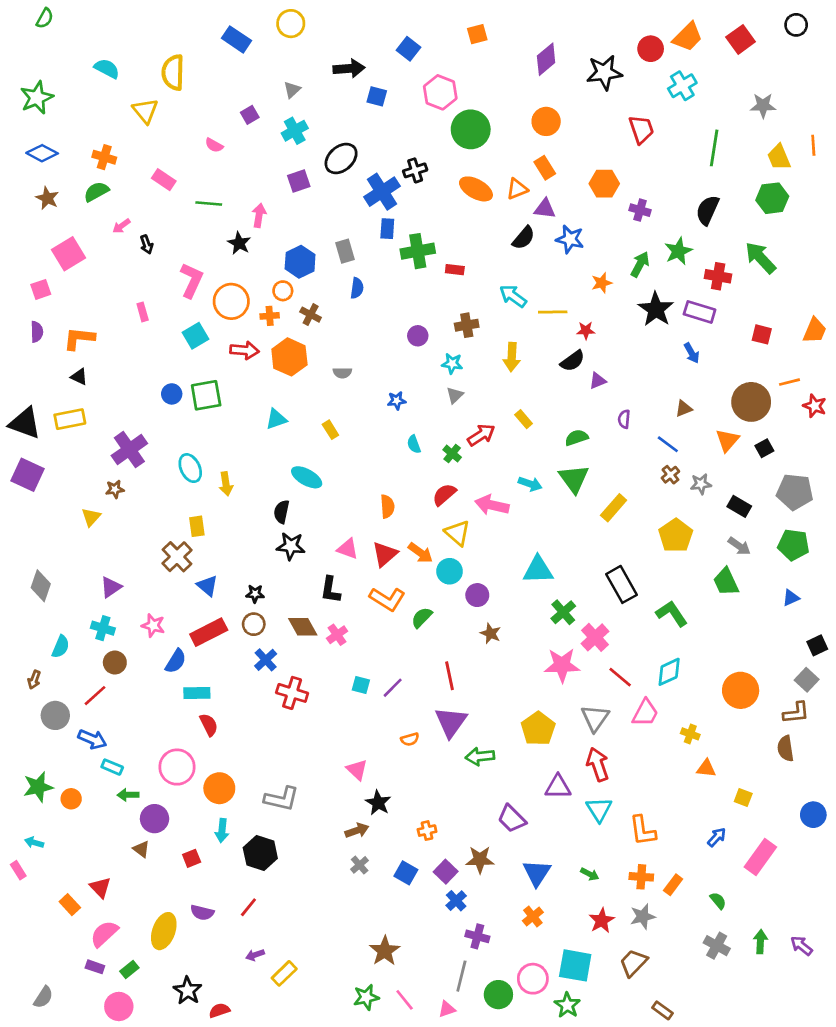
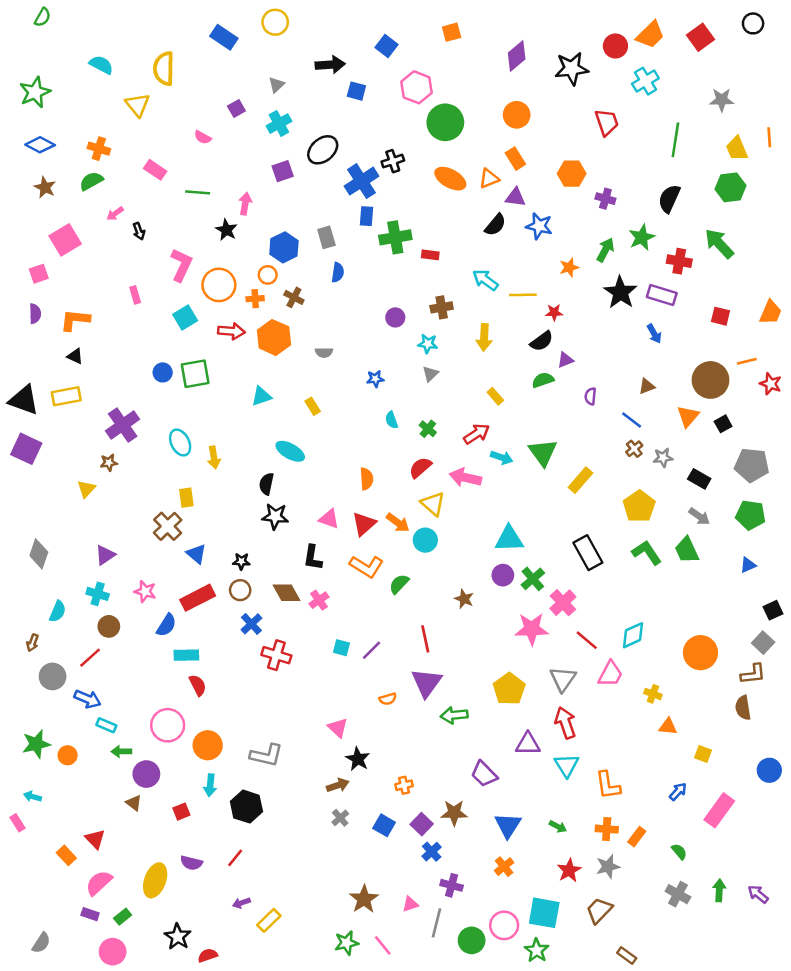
red arrow: (481, 435) -> (477, 434), moved
green semicircle: (577, 438) -> (543, 380), moved
purple circle: (477, 595) -> (503, 575), moved
green L-shape: (672, 614) -> (647, 553), moved
pink triangle: (447, 1009) -> (410, 904), moved

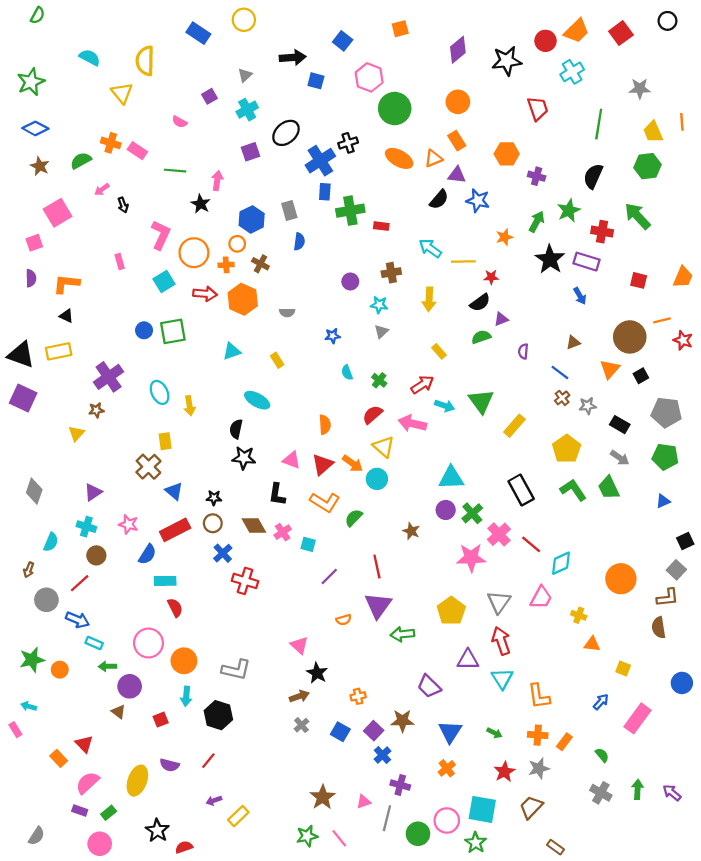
orange cross: (99, 149) -> (111, 143), moved
red line: (587, 640) -> (531, 544), moved
cyan square: (341, 648) -> (308, 544), moved

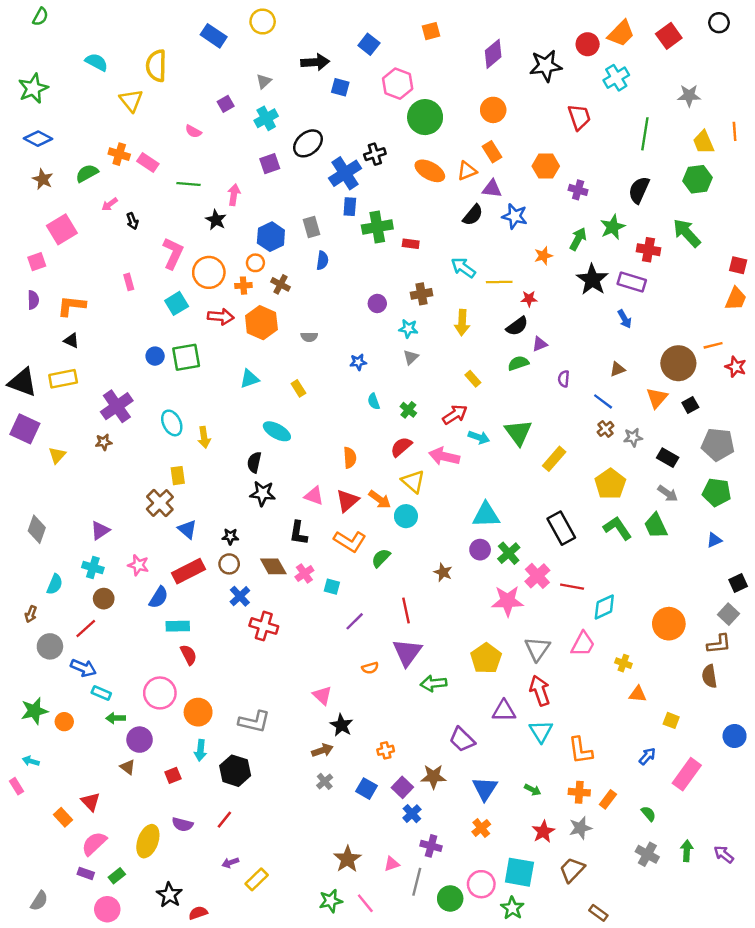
red square: (639, 280) -> (738, 265), moved
yellow triangle: (76, 433) -> (57, 455), moved
red line: (531, 544) -> (572, 587), turned -30

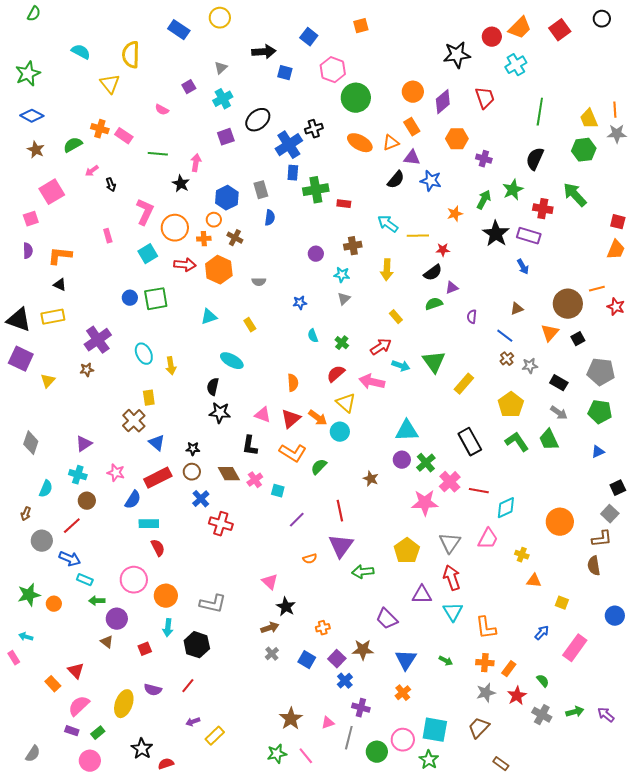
purple diamond: (493, 54) -> (443, 102), moved
gray star: (689, 96) -> (617, 134), moved
red star: (543, 832) -> (517, 696), moved
green arrow: (687, 851) -> (575, 712), turned 72

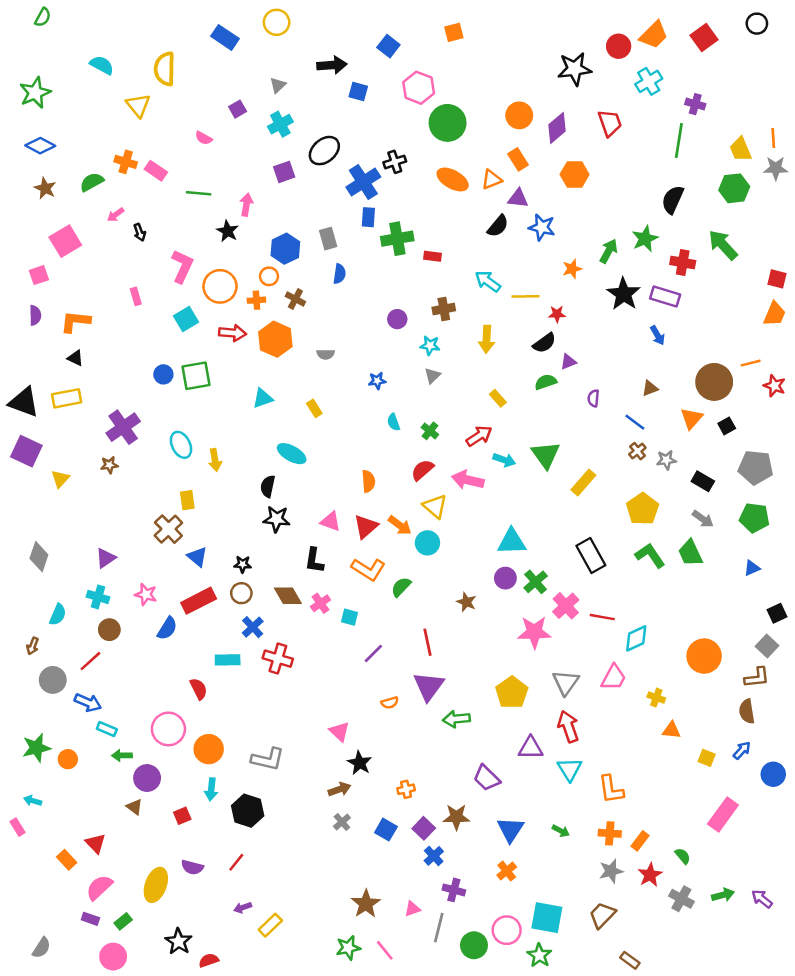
purple cross: (484, 159) -> (695, 104), moved
cyan rectangle: (149, 524) -> (228, 660), moved
blue arrow: (542, 633) -> (742, 750), moved

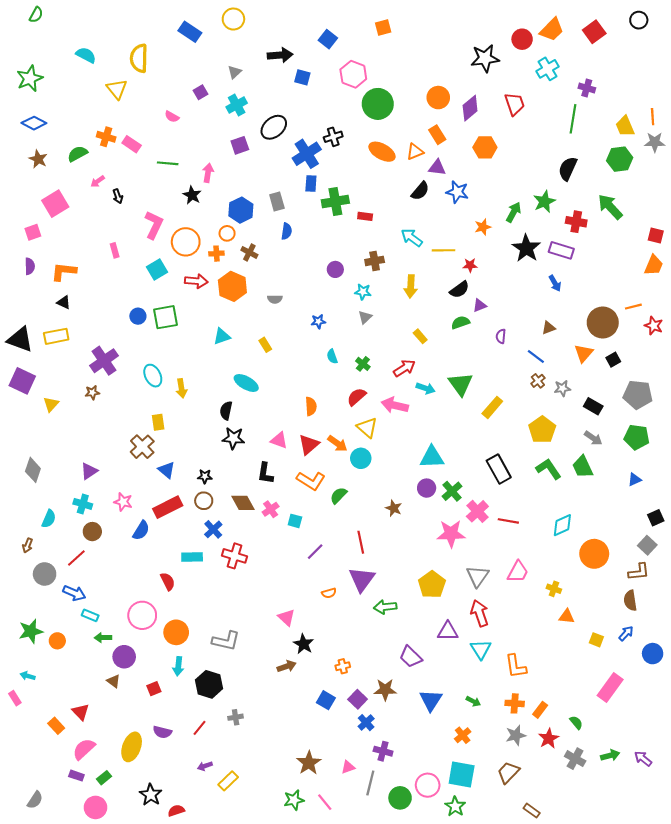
cyan diamond: (636, 638) -> (562, 525), moved
gray cross: (342, 822) -> (236, 717), moved, turned 32
orange cross: (507, 871) -> (463, 735), moved

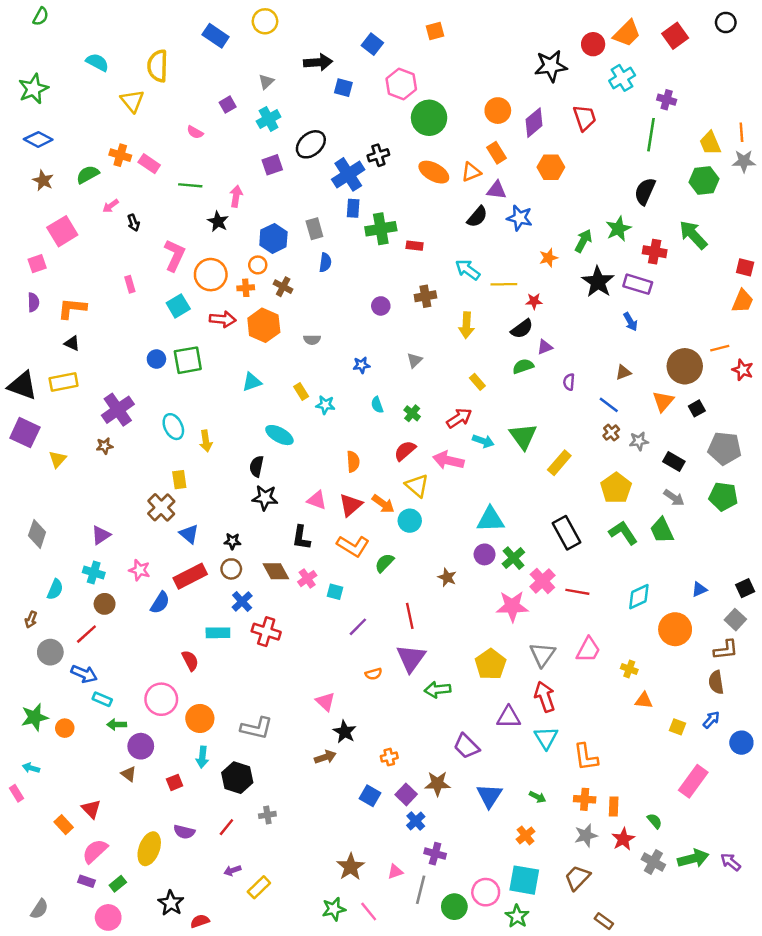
cyan star: (363, 292) -> (325, 405), moved
blue triangle: (635, 480) -> (699, 589), moved
orange rectangle: (540, 710) -> (614, 807), turned -35
green arrow: (610, 755) -> (693, 858), size x1.4

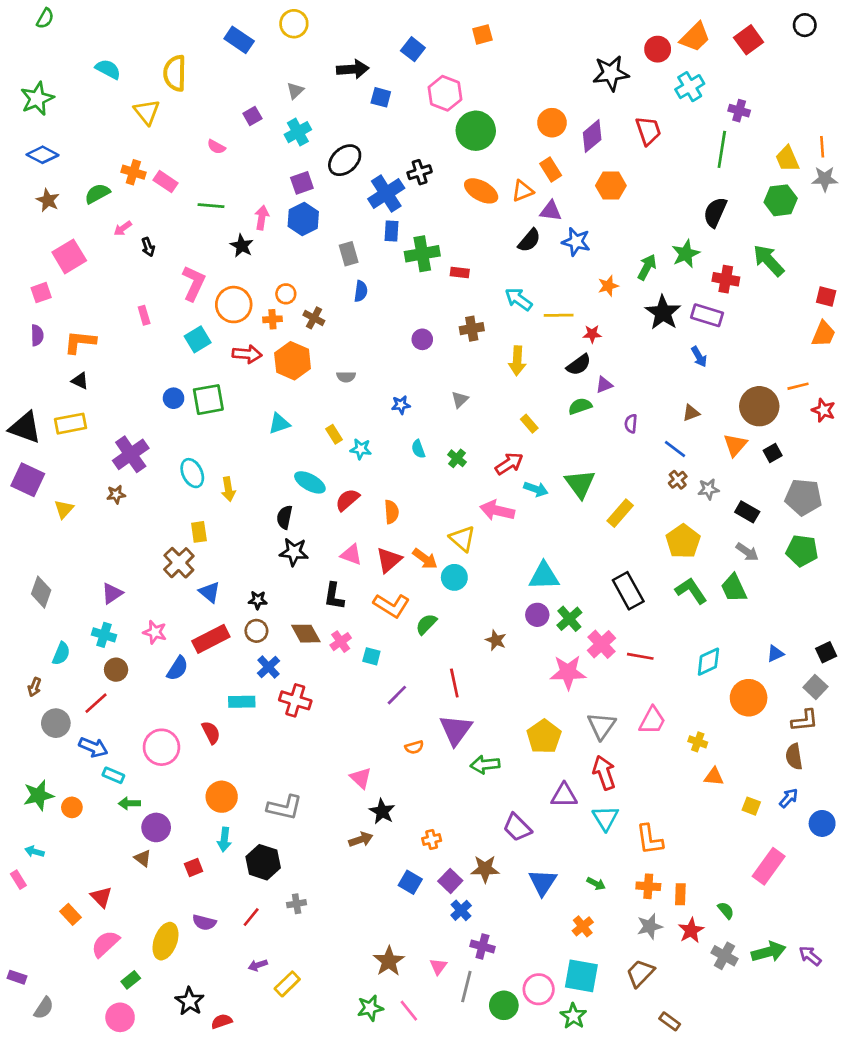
blue hexagon: (273, 238) -> (303, 219), moved
red semicircle: (405, 451) -> (347, 500), moved
pink circle: (161, 699) -> (161, 747), moved
pink triangle: (395, 872) -> (438, 967), turned -35
purple rectangle: (86, 881) -> (17, 977), moved

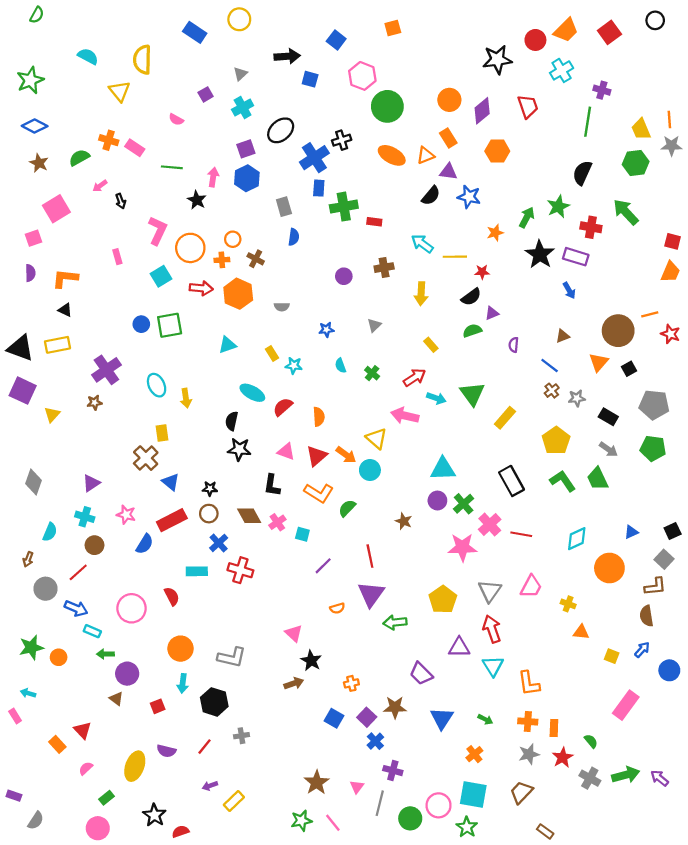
pink semicircle: (105, 944) -> (86, 768), size x0.6

